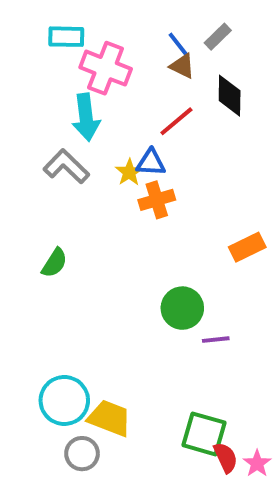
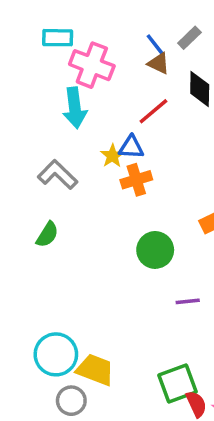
gray L-shape: (66, 166) -> (58, 175), moved
green circle: (182, 308) -> (155, 250), moved
green square: (204, 434) -> (177, 384), turned -36

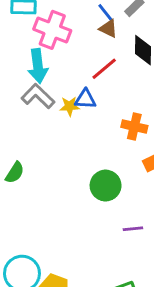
yellow star: (112, 156) -> (70, 106), turned 30
gray L-shape: (58, 175) -> (38, 96), moved
orange cross: (136, 180) -> (134, 126), moved, turned 30

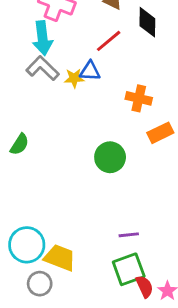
purple line: (133, 229) -> (129, 235), moved

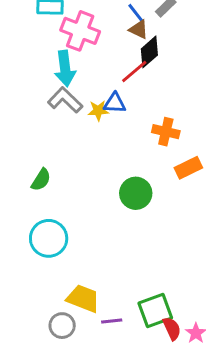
black diamond: (147, 22) -> (149, 52), moved, turned 48
purple line: (129, 235) -> (112, 321), moved
cyan circle: (27, 245) -> (49, 238), moved

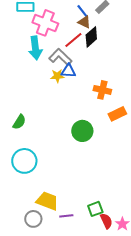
red line: (134, 72) -> (73, 40), moved
gray L-shape: (65, 100) -> (60, 57), moved
green square: (155, 310) -> (95, 209), size x0.7

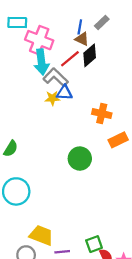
blue line: (82, 11) -> (80, 27), turned 48
cyan arrow: (35, 48) -> (41, 62), moved

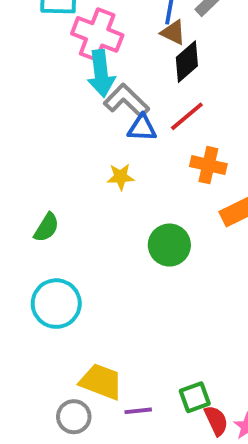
red line: (70, 59) -> (187, 116), moved
yellow star: (52, 98) -> (121, 177), moved

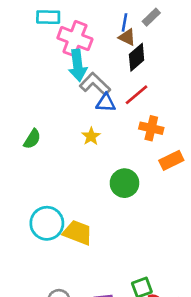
yellow star: (121, 177) -> (91, 136), turned -30
green semicircle: (46, 227) -> (32, 139), moved
yellow trapezoid: (101, 382) -> (78, 233), moved

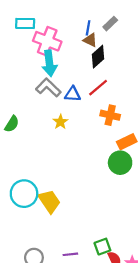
gray L-shape: (95, 84) -> (48, 88), moved
green circle: (124, 183) -> (120, 163), moved
yellow trapezoid: (78, 233) -> (49, 201), turned 35

